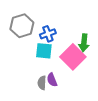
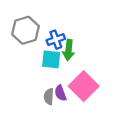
green arrow: (84, 43) -> (69, 50), moved
pink square: (73, 57) -> (84, 86), moved

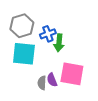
cyan square: (51, 59) -> (24, 54), moved, size x1.4
pink square: (84, 86) -> (72, 74), turned -35

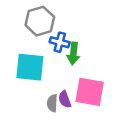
gray hexagon: (22, 26) -> (40, 21), moved
blue cross: (48, 34) -> (60, 42), turned 35

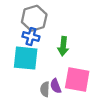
blue cross: (60, 42) -> (31, 37), moved

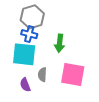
purple semicircle: (56, 86) -> (25, 85), moved
gray semicircle: (45, 89) -> (42, 75), moved

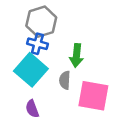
cyan square: (24, 54) -> (31, 70), turned 35
gray semicircle: (42, 75) -> (65, 80), moved

